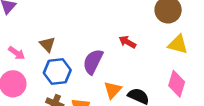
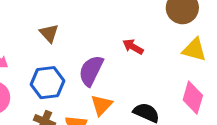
brown triangle: (47, 44) -> (49, 33), moved
orange triangle: (113, 90) -> (101, 105), moved

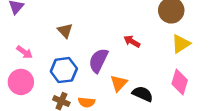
yellow triangle: (194, 50) -> (181, 44), turned -48
orange triangle: (101, 105) -> (119, 83), moved

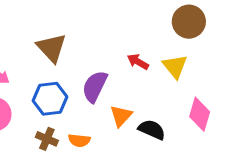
brown triangle: (65, 31) -> (52, 48), size x1.5
yellow triangle: (181, 44) -> (175, 66), moved, turned -36

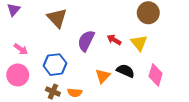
brown triangle: (52, 48) -> (57, 18), moved
purple semicircle: (95, 86) -> (86, 41), moved
black semicircle: (152, 130) -> (125, 71), moved

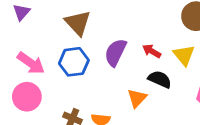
pink arrow: (21, 49) -> (31, 63), size x1.5
blue hexagon: (55, 65) -> (74, 62), moved
black semicircle: (125, 71) -> (160, 79), moved

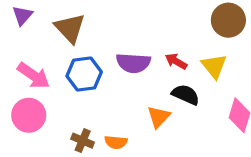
brown triangle: (78, 23) -> (70, 28), moved
purple semicircle: (115, 52) -> (133, 63), turned -112

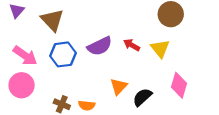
purple semicircle: (133, 63) -> (100, 46), turned -30
black semicircle: (186, 95) -> (142, 97), moved, turned -66

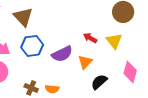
purple semicircle: (100, 46) -> (62, 54), moved
orange triangle: (119, 86) -> (85, 62), moved

